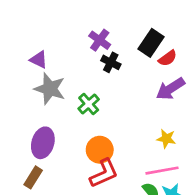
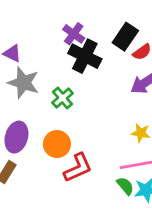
black cross: (111, 62) -> (85, 56), size x1.6
orange circle: (100, 150) -> (57, 144), moved

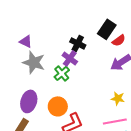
purple cross: (74, 34) -> (70, 58), moved
black cross: (85, 56) -> (78, 43), size x0.7

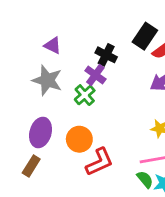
purple triangle: (26, 41) -> (53, 45), moved

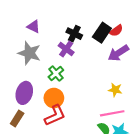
black rectangle: (145, 36) -> (102, 33), moved
green cross: (85, 95) -> (56, 74), moved
red L-shape: (99, 162) -> (55, 115), moved

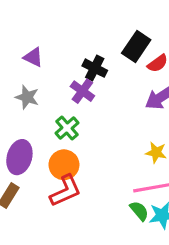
black rectangle: (102, 33) -> (136, 47), moved
gray star: (29, 53) -> (27, 97), size x0.7

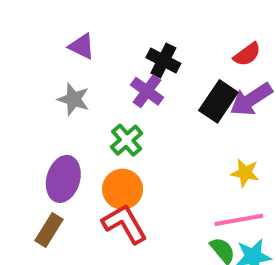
black rectangle: (136, 47) -> (218, 101), moved
red L-shape: (66, 191) -> (125, 224), turned -96

